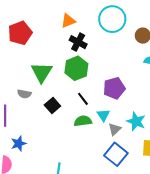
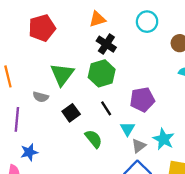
cyan circle: (112, 19) -> (147, 22), size x0.7
green semicircle: (83, 121) -> (94, 139), moved, turned 54

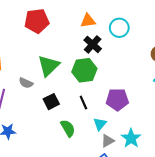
cyan circle: (147, 22) -> (119, 28), moved

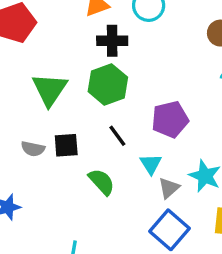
black cross: (93, 44) -> (112, 41), turned -30
gray semicircle: (26, 83) -> (33, 149), moved
black square: (51, 102) -> (66, 145), turned 35

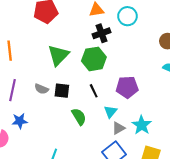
black cross: (112, 41) -> (102, 33), turned -30

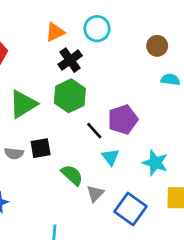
green triangle: (58, 55) -> (23, 104), turned 30
black line: (94, 91) -> (94, 131), moved
gray triangle: (119, 128) -> (95, 194), moved

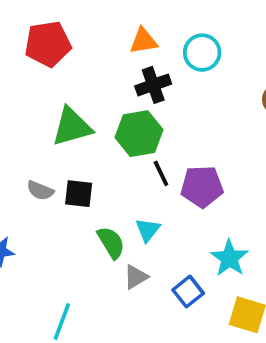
black line: (94, 131) -> (161, 173), moved
cyan triangle: (110, 157) -> (148, 230), moved
blue square: (131, 209) -> (188, 292), moved, size x0.7

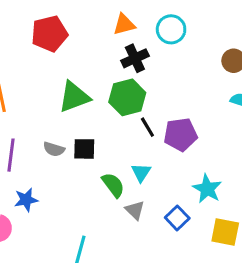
gray triangle: (136, 277) -> (135, 210), turned -40

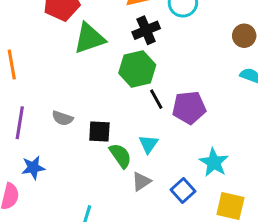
green triangle: (74, 97) -> (89, 38), moved
black square: (84, 149) -> (99, 131), moved
gray triangle: (135, 210) -> (141, 181), turned 40

